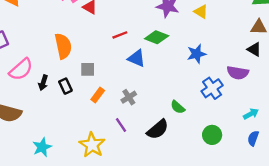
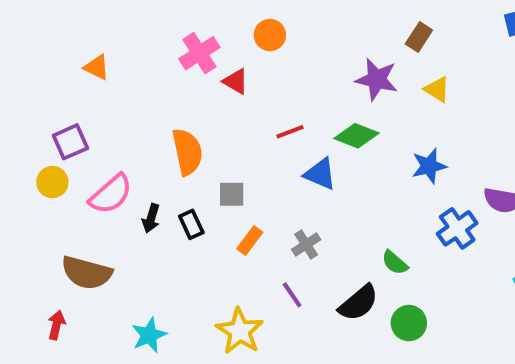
green circle: (212, 135) -> (409, 323), moved

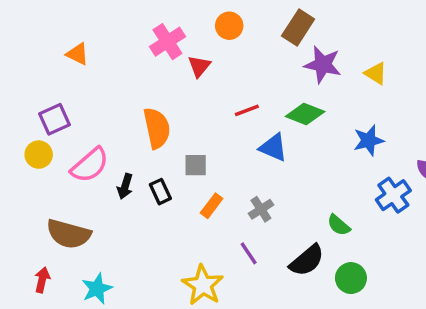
brown rectangle: (419, 37) -> (298, 27), moved, size x1.4
red triangle: (236, 81) -> (199, 66), turned 40
cyan star: (149, 335) -> (97, 289), moved

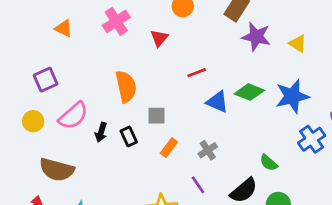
pink cross: (167, 42) -> (116, 21), moved
green diamond: (305, 114) -> (249, 92), moved
blue star: (369, 140) -> (292, 96), size x1.4
yellow circle: (39, 155) -> (33, 121), moved

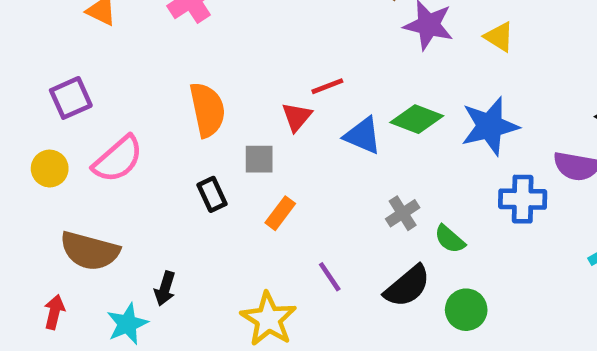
red triangle: (159, 38) -> (297, 117), moved
black arrow: (101, 132) -> (165, 289), moved
blue cross: (312, 139) -> (523, 199), turned 36
gray cross: (208, 150) -> (403, 213), moved

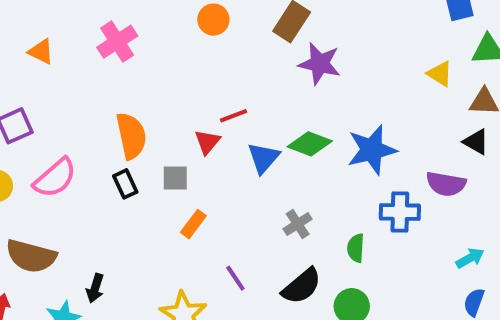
yellow triangle: (499, 37) -> (440, 74), moved
blue triangle: (363, 136) -> (264, 158), turned 48
black rectangle: (212, 194) -> (125, 184), moved
green semicircle: (450, 239) -> (356, 248), moved, turned 52

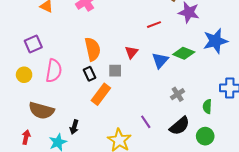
red line: (233, 116) -> (154, 25), moved
blue star: (372, 150) -> (215, 41), moved
pink semicircle: (55, 178) -> (54, 71), turned -40
orange rectangle: (193, 224) -> (101, 94), moved, size x1.5

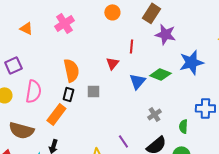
red line: (154, 25) -> (131, 46), turned -64
red triangle: (132, 52) -> (112, 63), moved
black rectangle: (90, 74) -> (68, 94), turned 40
orange rectangle: (101, 94) -> (56, 114), moved

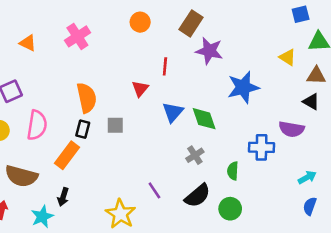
green diamond: (160, 74) -> (204, 119), moved, turned 50

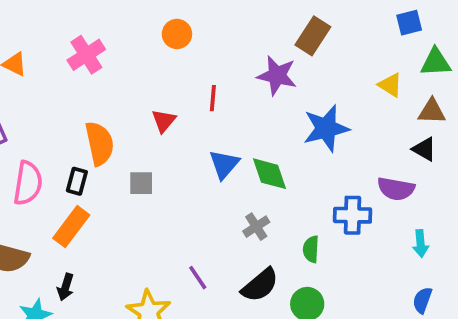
brown rectangle: (191, 23) -> (313, 36), moved
red triangle: (140, 89) -> (164, 121), moved
black rectangle: (83, 129) -> (77, 181), moved
cyan arrow: (307, 177) -> (420, 244), moved, turned 114

